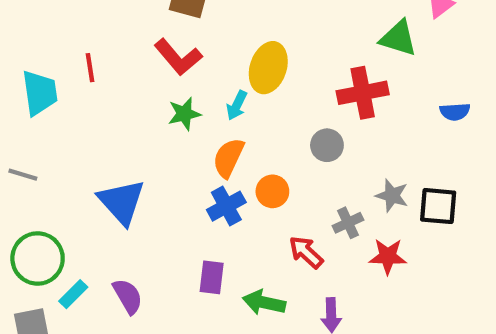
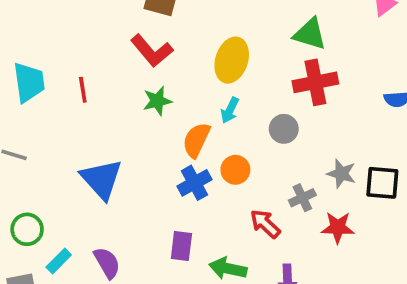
green triangle: (398, 38) -> (310, 34), moved
red line: (90, 68) -> (83, 90), moved
cyan arrow: (237, 105) -> (230, 110), moved
green circle: (38, 258) -> (27, 229), size x0.7

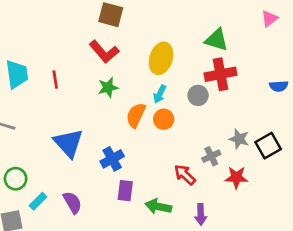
gray circle: (284, 129) -> (198, 95), moved
orange circle: (235, 170) -> (164, 119), moved
blue cross: (194, 183) -> (112, 159), moved
black square: (382, 183) -> (268, 146), turned -35

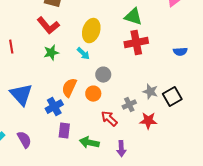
cyan arrow: (160, 94) -> (83, 54), moved, turned -72
gray circle: (198, 95) -> (103, 75), moved
orange semicircle: (136, 115) -> (69, 88), moved
orange circle: (164, 119) -> (93, 94), moved

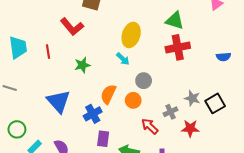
red L-shape: (48, 26) -> (72, 27), moved
green star: (51, 53) -> (82, 65), moved

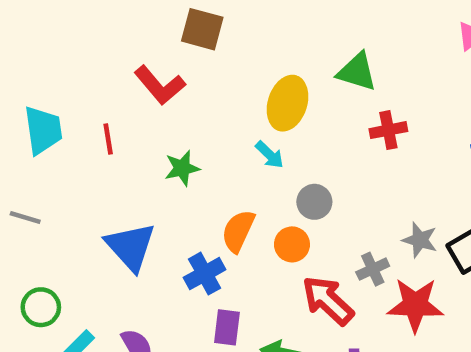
green triangle: (175, 20) -> (357, 72), moved
red cross: (178, 47) -> (388, 130), size x0.7
red arrow: (150, 126) -> (328, 300), size x1.4
red star: (190, 128) -> (415, 305), size x1.4

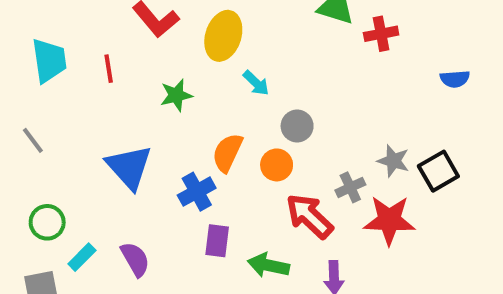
yellow ellipse: (287, 103) -> (223, 36), moved
red cross: (388, 130) -> (381, 34), moved
gray line: (25, 218) -> (33, 140), turned 36

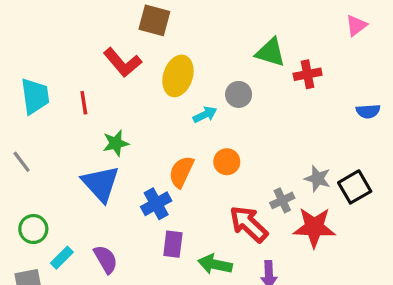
cyan arrow: (256, 83) -> (205, 115), turned -70
green star: (176, 95) -> (116, 143), moved
gray circle: (297, 126) -> (239, 94), moved
orange circle: (277, 165) -> (227, 162), moved

